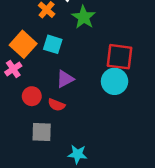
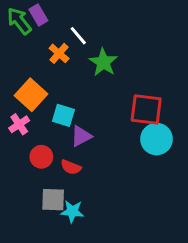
cyan square: (53, 44) -> (63, 115), moved
cyan circle: (115, 81) -> (156, 139), moved
cyan star: (77, 154) -> (72, 211), moved

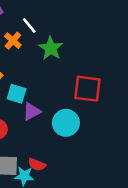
cyan circle: (156, 139) -> (66, 123), moved
red semicircle: (71, 167) -> (37, 165), moved

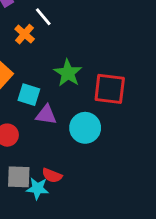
green star: (51, 48) -> (68, 73), moved
purple triangle: (32, 111) -> (46, 115), turned 36

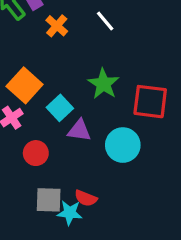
white line: (43, 17) -> (105, 21), moved
orange cross: (25, 34) -> (57, 26), moved
cyan square: (29, 95) -> (60, 108), turned 30

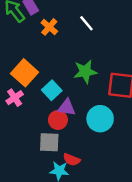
green star: (103, 84) -> (85, 72), turned 30
red circle: (36, 153) -> (58, 120), moved
gray square: (49, 200) -> (49, 142), moved

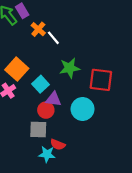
white line: (86, 23) -> (53, 38), moved

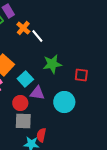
red square: (101, 80) -> (81, 75), size x0.6
red circle: (46, 110) -> (20, 103), moved
red semicircle: (58, 145) -> (41, 135), turned 80

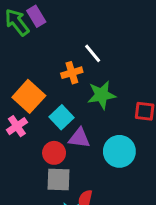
orange cross: (23, 28) -> (72, 73), moved, turned 32
white line: (37, 36) -> (93, 53), moved

